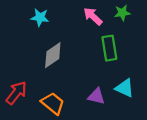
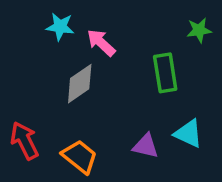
green star: (122, 13) -> (199, 30), moved
pink arrow: (93, 16) -> (101, 43), moved
red arrow: (16, 93) -> (24, 141), turned -65

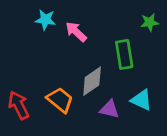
gray diamond: (80, 84) -> (92, 81), moved
orange trapezoid: (80, 157) -> (60, 100), moved

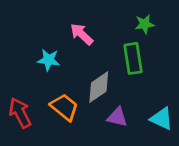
cyan star: (45, 20) -> (49, 60), moved
green star: (150, 22) -> (145, 24), moved
cyan triangle: (142, 100) -> (162, 119), moved

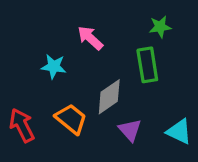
purple triangle: (117, 117) -> (130, 130), turned 35

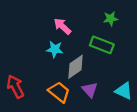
green rectangle: (147, 65) -> (102, 45), turned -60
cyan star: (54, 66) -> (55, 49), moved
orange trapezoid: (71, 119) -> (59, 92), moved

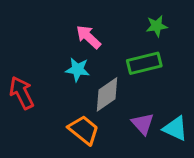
green rectangle: (102, 45) -> (144, 63), turned -35
red arrow: (15, 87) -> (22, 93), moved
purple triangle: (90, 90) -> (143, 124), moved

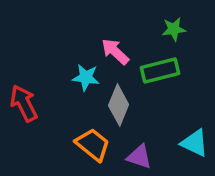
pink arrow: (88, 37) -> (115, 52), moved
gray diamond: (107, 94) -> (119, 105), turned -33
purple triangle: (143, 124) -> (139, 157), moved, turned -30

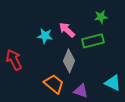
cyan star: (86, 77) -> (45, 36), moved

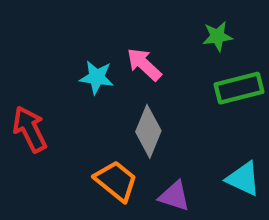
green rectangle: (93, 41) -> (239, 88), moved

